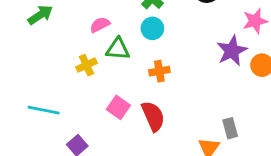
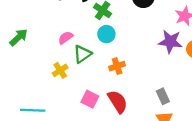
green triangle: (118, 49) -> (82, 54), turned -30
purple star: (232, 51) -> (170, 42), turned -30
gray rectangle: (230, 128) -> (163, 96), moved

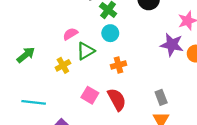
green arrow: (19, 37) -> (26, 55), moved

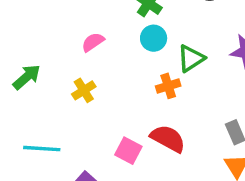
green triangle: (86, 51) -> (191, 58), moved
pink square: (90, 95) -> (128, 151), moved
red semicircle: (117, 100) -> (168, 139), turned -30

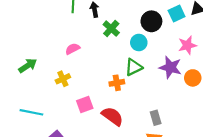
cyan circle: (154, 38) -> (139, 42), moved
pink square: (128, 151) -> (85, 104), moved, turned 35

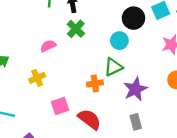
green cross: (111, 29) -> (76, 29), moved
purple star: (170, 67) -> (135, 89), moved, turned 30

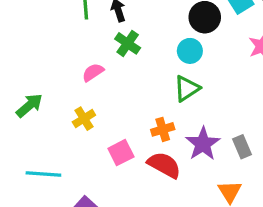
orange cross: (95, 83) -> (163, 129), moved
purple star: (135, 89) -> (203, 144), moved
gray rectangle: (136, 122) -> (242, 147), moved

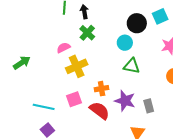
green triangle: (187, 88) -> (132, 66), moved, turned 36
yellow cross: (84, 119) -> (77, 66), moved, size x1.5
purple star: (203, 144) -> (125, 101), turned -30
cyan line: (43, 174) -> (44, 107), moved

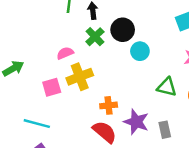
black circle: (137, 23) -> (123, 30), moved
green triangle: (132, 66) -> (167, 87), moved
pink square: (74, 99) -> (52, 87), moved

